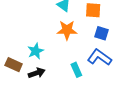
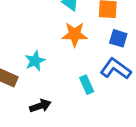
black arrow: (37, 73) -> (40, 106), moved

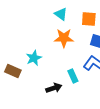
black arrow: (40, 106) -> (54, 88), moved

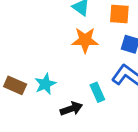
cyan star: (34, 58) -> (45, 84), moved

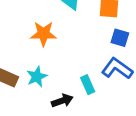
orange star: (85, 40) -> (43, 34), moved

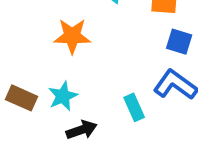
black arrow: (62, 101) -> (82, 130), moved

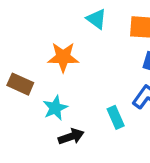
brown rectangle: (22, 98) -> (20, 84), moved

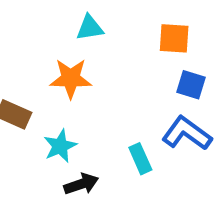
cyan triangle: (97, 19) -> (90, 28), moved, turned -45

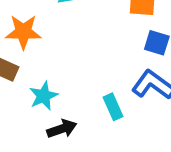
orange star: (71, 78) -> (23, 32), moved

